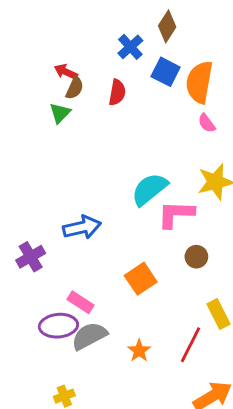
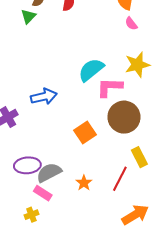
brown circle: (196, 257) -> (124, 117), size x2.0
pink rectangle: (80, 302) -> (43, 193), moved

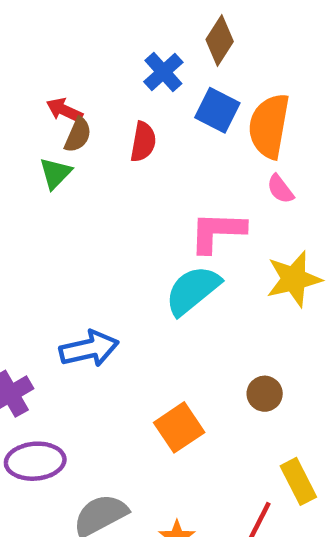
pink L-shape: (110, 87) -> (217, 232), moved
brown circle: (124, 117) -> (265, 394), size x0.5
purple ellipse: (27, 165) -> (35, 461), moved

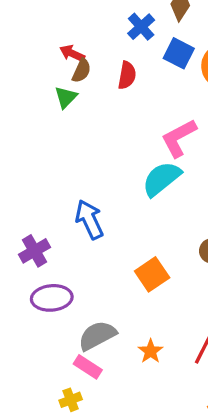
pink L-shape: (217, 232) -> (179, 138), turned -30
blue arrow: (89, 349) -> (89, 220), turned -102

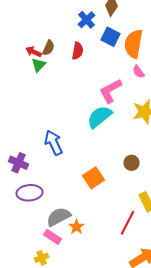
red arrow: (72, 53) -> (34, 52), moved
purple cross: (34, 251) -> (19, 163), turned -36
orange star: (151, 351) -> (77, 227), moved

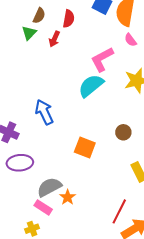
red arrow: (34, 52) -> (54, 39), moved, turned -91
orange square: (94, 178) -> (85, 148), turned -35
red line: (128, 223) -> (119, 211), moved

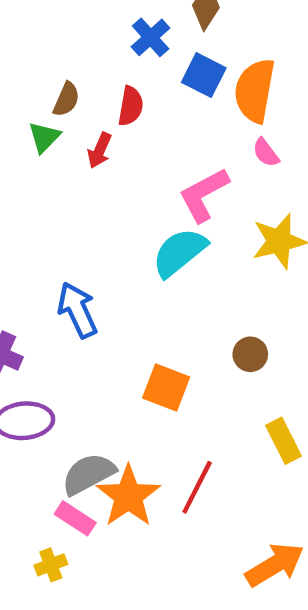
orange star: (68, 197) -> (128, 496), size x1.8
red line: (119, 211) -> (197, 487), moved

